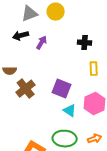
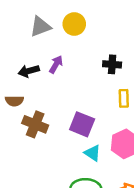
black arrow: (21, 36) -> (29, 71), moved
brown cross: (26, 89) -> (35, 124), turned -30

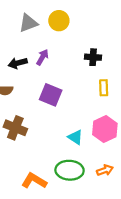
brown cross: (35, 124) -> (15, 128), moved
purple square: (82, 124) -> (51, 95), moved

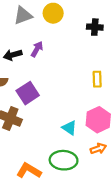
black cross: (93, 57) -> (95, 27), moved
purple square: (51, 95) -> (28, 93), moved, turned 35
orange arrow: (105, 170) -> (98, 149), moved

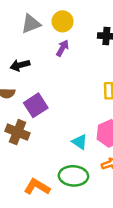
purple arrow: (37, 49) -> (63, 48), moved

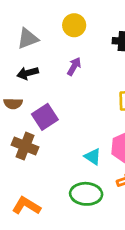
gray triangle: (31, 24) -> (28, 39), moved
purple arrow: (63, 48) -> (74, 66), moved
orange L-shape: (37, 187) -> (26, 206), moved

